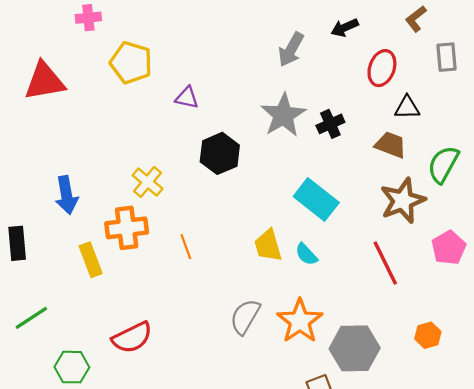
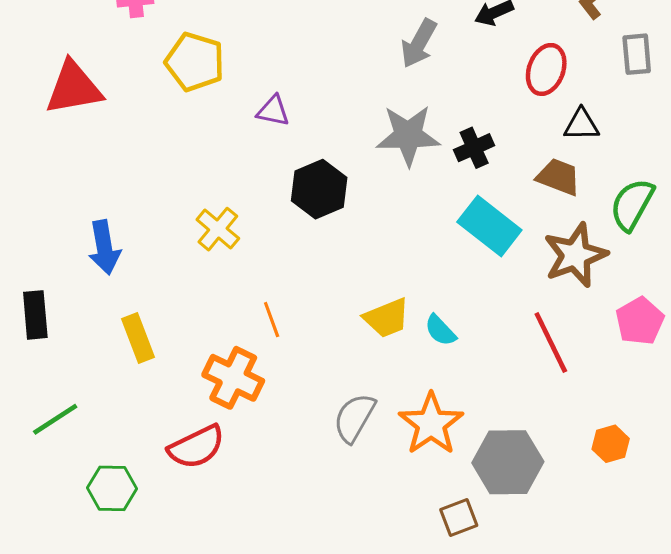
gray star: (283, 115) -> (408, 135), turned 30
cyan rectangle: (316, 199) -> (489, 226), moved
orange cross: (127, 228) -> (233, 378), moved, turned 33
yellow trapezoid: (268, 245) -> (387, 318), turned -96

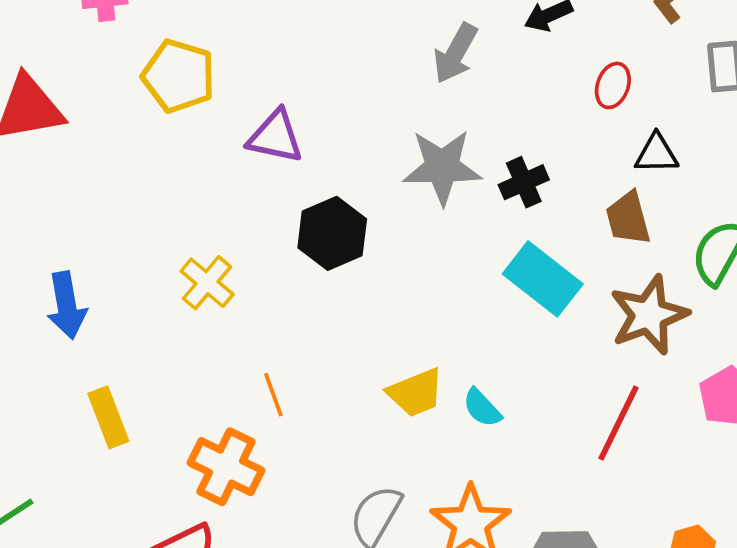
red ellipse: (546, 69) -> (613, 85), size x0.7
purple triangle: (273, 111) -> (275, 137), size x1.4
brown trapezoid: (558, 177) -> (628, 218), turned -126
red line: (551, 343) -> (619, 423), turned 52

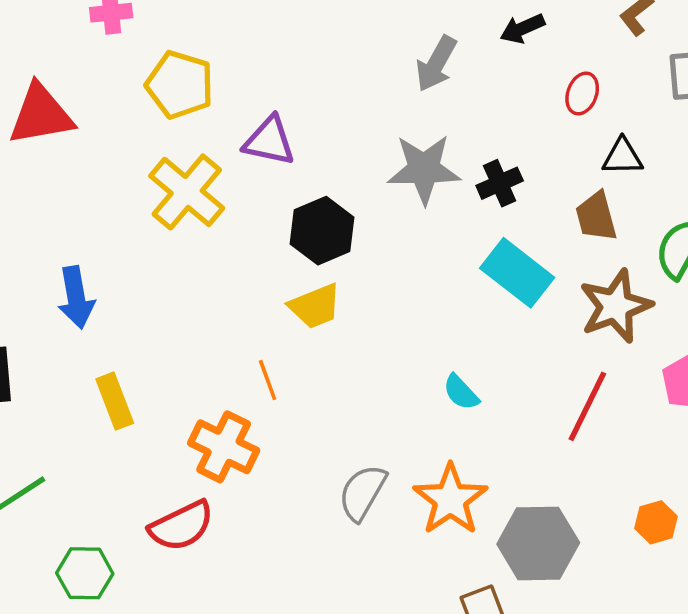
yellow cross: (207, 283) -> (187, 192), moved, size x1.5
yellow trapezoid: (416, 393) -> (315, 306), moved

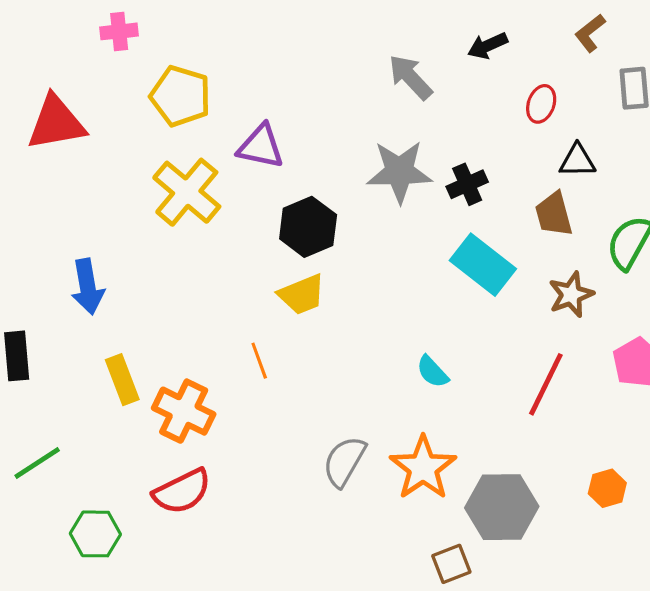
gray arrow: (436, 64) -> (410, 77), turned 108
brown star: (616, 306) -> (571, 295), size x0.7
orange cross: (224, 447) -> (184, 411), moved

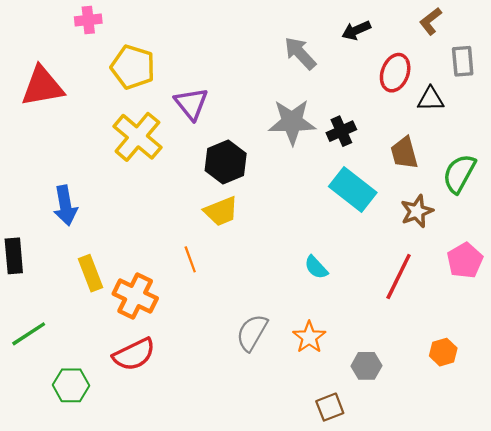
red ellipse: (541, 104) -> (395, 73), size x1.4
purple triangle: (261, 146) -> (191, 104), turned 39
black triangle: (577, 161) -> (431, 99), moved
orange star: (423, 468) -> (309, 337), size x0.7
gray hexagon: (502, 507) -> (366, 366), size x0.6

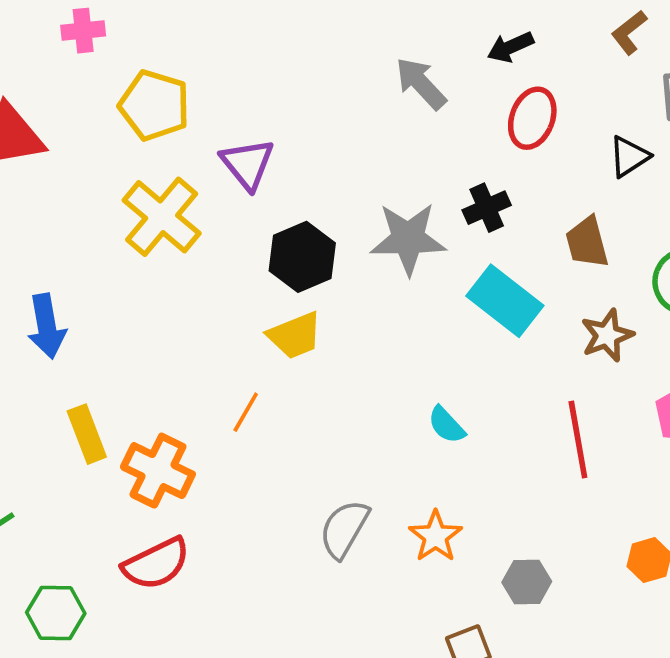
red ellipse: (395, 73) -> (532, 118), moved
black triangle: (431, 99) -> (629, 157), turned -32
gray star: (292, 122) -> (408, 239), moved
orange line: (190, 259) -> (246, 412), turned 50
red line: (399, 277) -> (578, 440), turned -36

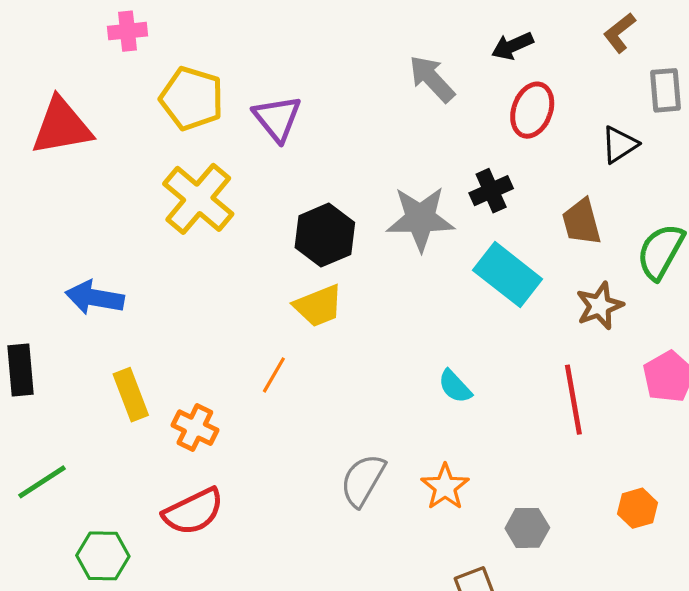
purple triangle: (247, 164) -> (277, 118), moved
blue arrow: (47, 326) -> (95, 298), turned 110
orange cross: (158, 471) -> (195, 428), size x0.7

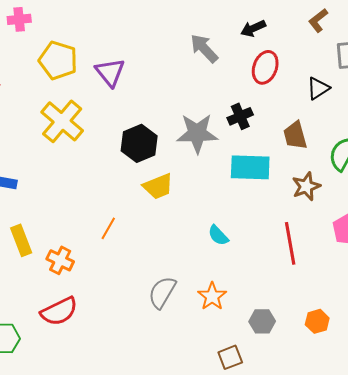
cyan rectangle: (508, 275) -> (250, 167), turned -36
yellow trapezoid: (318, 306) -> (158, 186), moved
orange hexagon: (638, 508) -> (317, 321), moved

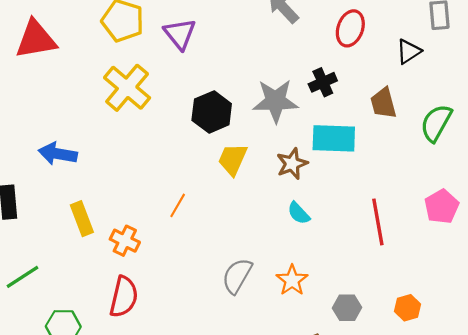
yellow trapezoid: (158, 186) -> (233, 159), turned 136
brown star: (306, 186) -> (292, 164), moved
red semicircle: (59, 311) -> (124, 297), turned -51

